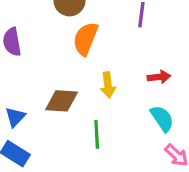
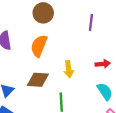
orange semicircle: (85, 39) -> (39, 46), moved

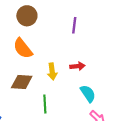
orange semicircle: (39, 46) -> (23, 48), turned -60
red arrow: (103, 64) -> (77, 66), moved

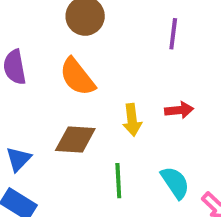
cyan semicircle: (88, 94) -> (175, 183), moved

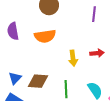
orange semicircle: (77, 77) -> (45, 36), turned -60
brown diamond: (75, 139) -> (38, 81), moved

